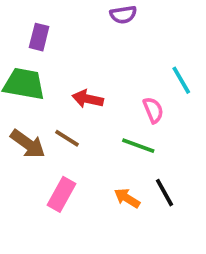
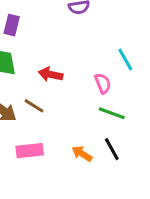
green line: (138, 146) -> (112, 113), moved
pink rectangle: (61, 194) -> (30, 151), turned 55

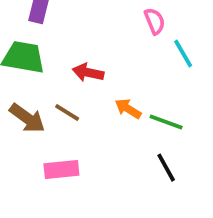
pink semicircle: (103, 83) -> (155, 21), moved
orange arrow: (82, 154) -> (128, 109), moved

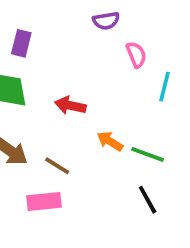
cyan line: (183, 54) -> (165, 87), turned 44
brown line: (67, 112) -> (57, 166), moved

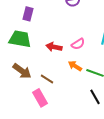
pink semicircle: (136, 55) -> (78, 44), moved, turned 80
pink rectangle: (44, 202) -> (40, 98), turned 66

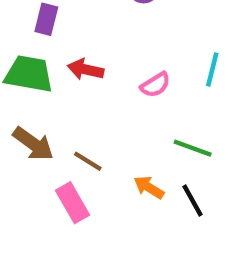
red arrow: (54, 47) -> (86, 70), moved
orange arrow: (75, 66) -> (149, 187), moved

